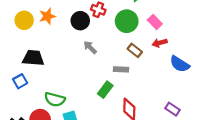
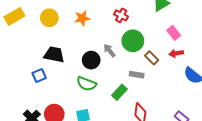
orange star: (47, 16) -> (82, 18), moved
black circle: (80, 21) -> (91, 60), moved
green circle: (127, 21) -> (133, 41), moved
green semicircle: (55, 99) -> (86, 84), moved

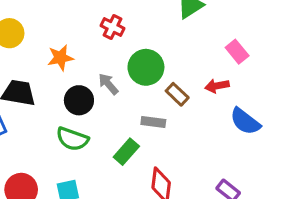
red cross: (121, 15) -> (112, 27), moved
orange star: (82, 18) -> (60, 58), moved
pink rectangle: (174, 33) -> (237, 52), moved

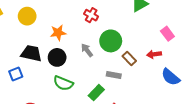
black circle: (79, 100) -> (57, 57), moved

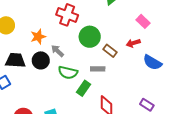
red cross: (91, 15) -> (67, 15), size x1.5
gray arrow: (87, 50) -> (57, 51), moved
green semicircle: (63, 83) -> (68, 72), moved

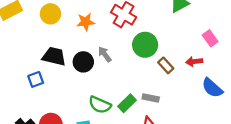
orange star: (38, 37) -> (86, 22), moved
gray rectangle: (98, 69) -> (151, 98), moved
green semicircle: (68, 72) -> (100, 105), moved

